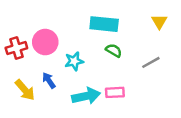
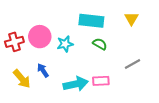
yellow triangle: (159, 22) -> (131, 19), moved
cyan star: (74, 61) -> (65, 44), moved
gray line: (151, 62) -> (133, 64), moved

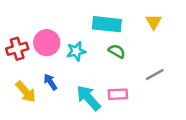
cyan arrow: (76, 84) -> (88, 98), turned -120

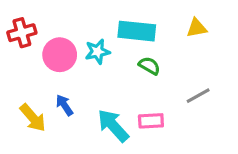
yellow triangle: (154, 22) -> (197, 28), turned 49
red cross: (17, 49) -> (22, 33), moved
cyan star: (76, 51) -> (97, 52), moved

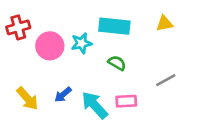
green semicircle: (149, 66) -> (117, 63), moved
blue arrow: (64, 105) -> (63, 95), moved, turned -96

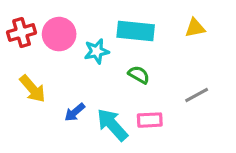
pink circle: (50, 46) -> (59, 34), moved
yellow arrow: (27, 99) -> (32, 89), moved

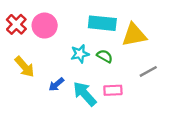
yellow triangle: (195, 28) -> (134, 35), moved, size x1.6
red cross: (22, 32) -> (16, 24), turned -30
cyan star: (97, 51) -> (80, 54), moved

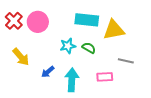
gray line: (148, 71) -> (126, 61), turned 42
pink rectangle: (113, 90) -> (105, 77), moved
cyan arrow: (85, 94) -> (72, 80), turned 45

